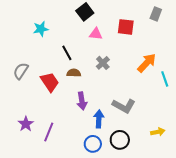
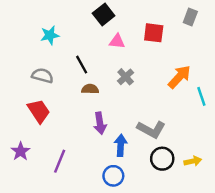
gray semicircle: (21, 71) -> (42, 76), moved, turned 72
red trapezoid: (50, 82) -> (39, 111), moved
purple star: (26, 124) -> (20, 151), moved
black circle: (120, 140) -> (162, 159), moved

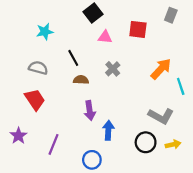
gray L-shape: (151, 129) -> (161, 116), moved
blue circle: (113, 176) -> (92, 160), moved

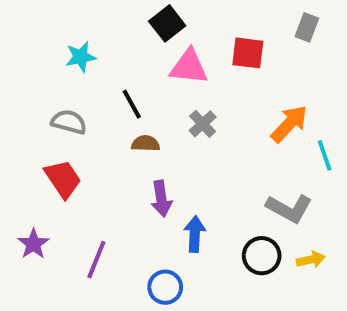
pink triangle: (105, 37) -> (189, 67), size x1.5

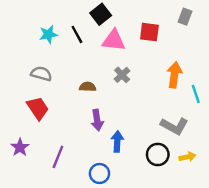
black line: (132, 104) -> (77, 34), moved
orange arrow: (289, 124) -> (174, 75), turned -35

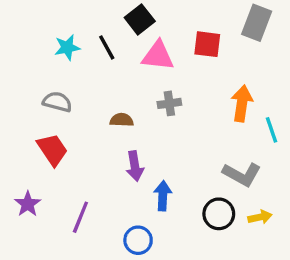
gray rectangle: (185, 17) -> (257, 23), size x1.5
gray cross: (122, 75) -> (169, 103), turned 35

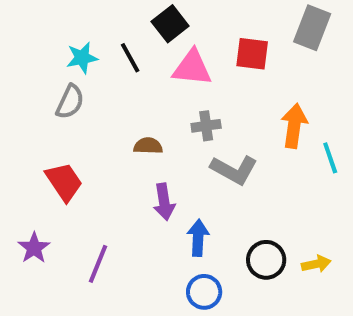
gray semicircle: (57, 102) -> (70, 102), moved, turned 100
gray L-shape: (242, 174) -> (234, 170), moved
blue circle: (138, 240) -> (204, 292), moved

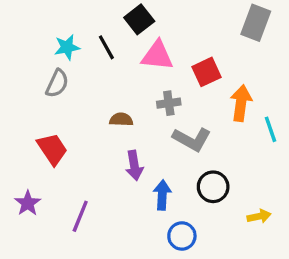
red square: (252, 54) -> (207, 72), moved, turned -32
black circle: (266, 260) -> (213, 187), moved
blue circle: (204, 292) -> (182, 236), moved

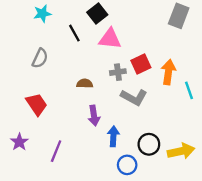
cyan star: (67, 47) -> (42, 14), moved
red square: (207, 72) -> (141, 64), moved
black circle: (213, 187) -> (149, 144), moved
yellow arrow: (259, 216) -> (181, 151), size x1.6

